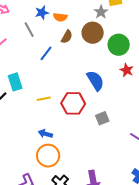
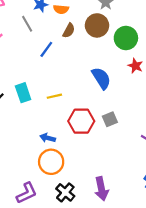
cyan rectangle: (15, 82) -> (23, 93), moved
yellow line: (44, 99) -> (54, 96), moved
red hexagon: (73, 103) -> (81, 121), moved

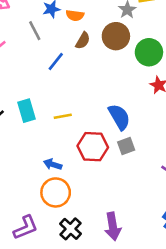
blue semicircle: (101, 78) -> (119, 117), moved

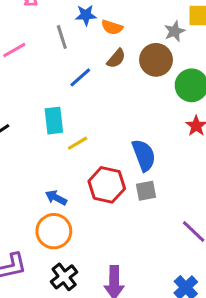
cyan rectangle: (26, 111) -> (54, 121), moved
yellow line: (63, 116) -> (78, 143), turned -30

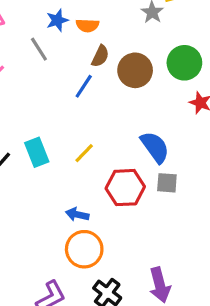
brown circle: (156, 60) -> (135, 70), moved
blue line: (80, 77) -> (84, 86), moved
cyan rectangle: (54, 121) -> (37, 152), moved
gray square: (146, 191) -> (167, 183), turned 30

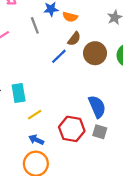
yellow line: (84, 153) -> (35, 115), moved

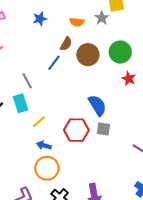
orange semicircle: (70, 17) -> (77, 22), moved
gray line: (35, 25) -> (27, 81), moved

